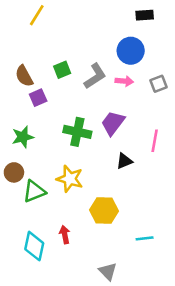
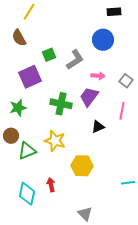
brown semicircle: (24, 76) -> (19, 38), moved
pink arrow: (124, 81) -> (98, 76), moved
gray square: (159, 84) -> (126, 81), moved, turned -32
purple square: (38, 98) -> (30, 77), size x1.6
cyan line: (145, 238) -> (128, 183), moved

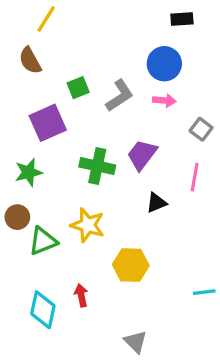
pink arrow: (98, 76) -> (164, 100), moved

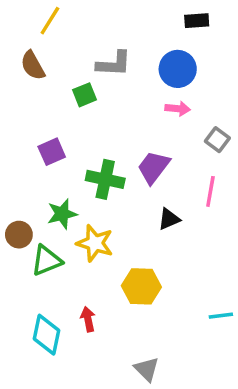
gray L-shape: (120, 96) -> (114, 64), moved, turned 36
purple square: (48, 123) -> (52, 152), moved, size x0.7
green star: (29, 172) -> (62, 214), moved

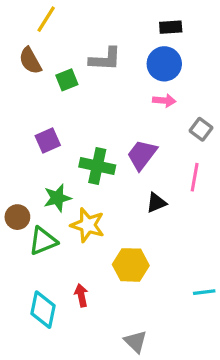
black rectangle: (197, 21) -> (171, 27), moved
green square: (84, 95) -> (67, 80), moved

